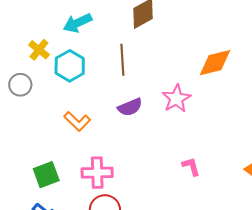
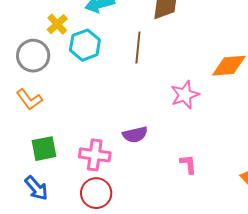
gray circle: (20, 85) -> (33, 56), size x1.4
purple semicircle: (130, 107) -> (135, 135), moved
orange L-shape: (77, 121) -> (29, 99), moved

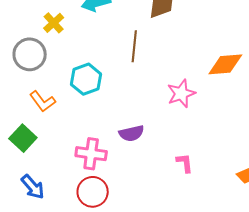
cyan hexagon: (85, 45) -> (86, 79), moved
orange L-shape: (29, 99) -> (42, 101), moved
green square: (44, 149) -> (23, 138), moved, turned -36

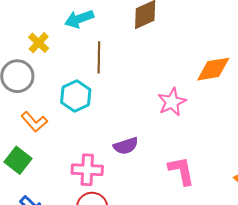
brown line: (134, 46) -> (99, 57), moved
pink L-shape: (185, 163) -> (181, 171), size x1.5

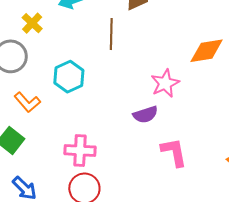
brown line: (99, 57) -> (111, 34), moved
purple semicircle: (126, 146) -> (145, 115), moved

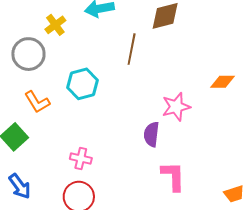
orange diamond: (207, 51) -> (223, 82), size x0.7
purple semicircle: (145, 115) -> (151, 134), turned 105
pink cross: (80, 150) -> (81, 158), size x0.7

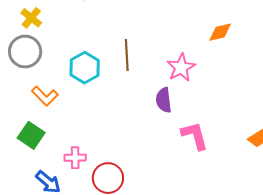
yellow cross: (55, 25) -> (31, 18), moved
brown line: (132, 49) -> (127, 55), moved
pink cross: (81, 158) -> (75, 158), moved

